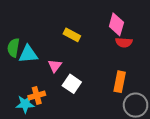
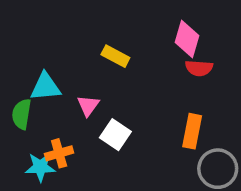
green semicircle: (13, 48) -> (22, 114), moved

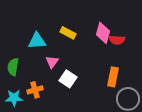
pink diamond: (187, 39) -> (103, 33), moved
cyan triangle: (45, 87) -> (37, 41), moved
cyan star: (40, 167) -> (14, 98), moved

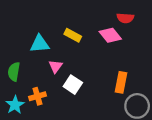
pink diamond: (103, 33) -> (110, 35), turned -55
red semicircle: (117, 40) -> (125, 18), moved
cyan star: (14, 98) -> (15, 105), turned -30

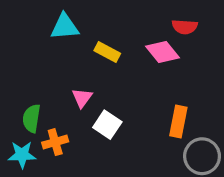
cyan triangle: (40, 44) -> (65, 27), moved
green semicircle: (14, 72) -> (31, 118), moved
cyan star: (15, 105) -> (22, 155), turned 30

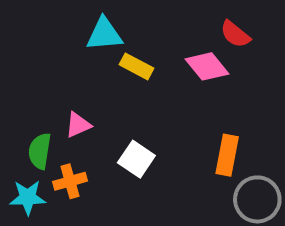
cyan triangle: (65, 27) -> (104, 34), moved
red semicircle: (185, 27) -> (235, 34), turned 35
pink triangle: (82, 98) -> (78, 125), moved, turned 30

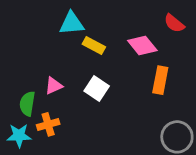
red semicircle: (235, 34) -> (174, 23), moved
orange rectangle: (227, 155) -> (160, 80), moved
white square: (136, 159) -> (97, 88), moved

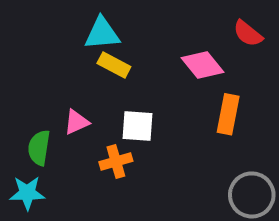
yellow rectangle: (94, 45) -> (114, 65), moved
white square: (97, 88) -> (138, 126), turned -30
orange cross: (48, 124) -> (116, 161), moved

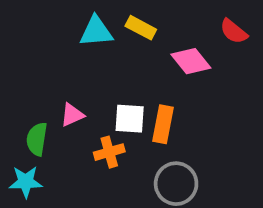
yellow rectangle: (114, 65) -> (141, 28), moved
orange rectangle: (228, 114) -> (163, 124), moved
gray circle: (252, 195) -> (176, 184), moved

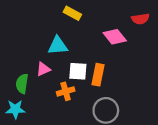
yellow rectangle: (141, 28) -> (72, 13), moved
cyan triangle: (96, 31) -> (58, 46), moved
red semicircle: (234, 31) -> (140, 19), turned -48

